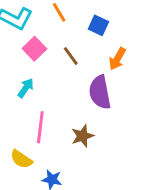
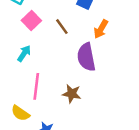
brown star: (82, 136) -> (72, 94), turned 30

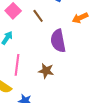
orange arrow: (101, 29) -> (80, 18), moved, turned 35

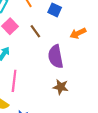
brown star: (46, 71) -> (61, 87), moved

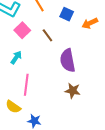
orange arrow: (78, 33) -> (90, 23), moved

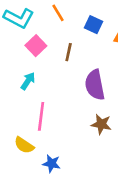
brown line: (47, 35) -> (69, 52), turned 48

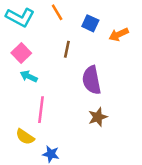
pink square: (36, 46) -> (21, 53), moved
cyan arrow: (28, 81) -> (29, 76), turned -98
brown star: (101, 124) -> (98, 117), turned -30

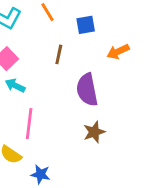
blue square: (90, 23) -> (86, 25), turned -35
orange arrow: (119, 34) -> (118, 52), moved

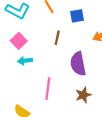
cyan arrow: (15, 85) -> (25, 61), turned -32
pink line: (29, 124) -> (48, 89), moved

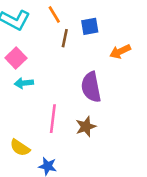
brown line: (57, 38) -> (65, 38), moved
brown star: (83, 95) -> (86, 127), moved

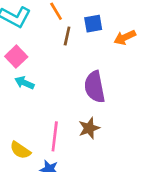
orange arrow: (120, 51) -> (125, 37), moved
cyan arrow: (24, 83) -> (24, 83), turned 30
pink line: (53, 119) -> (55, 136), moved

